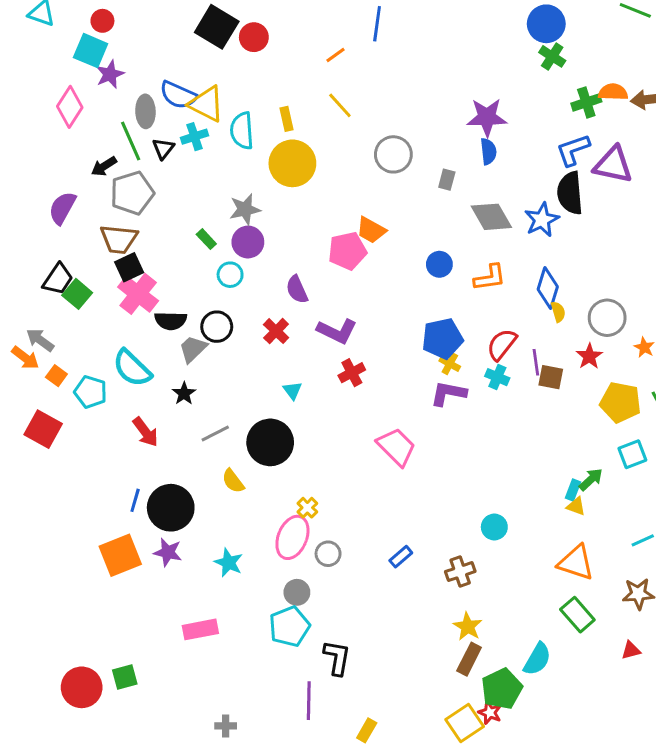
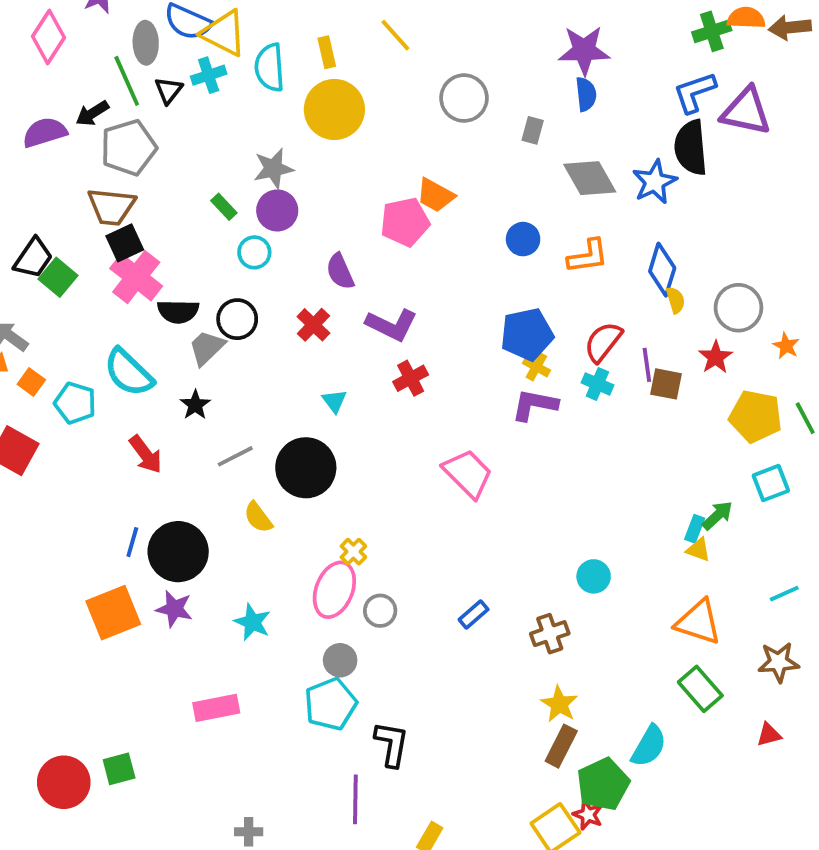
purple semicircle: (62, 208) -> (45, 132), moved, turned 44

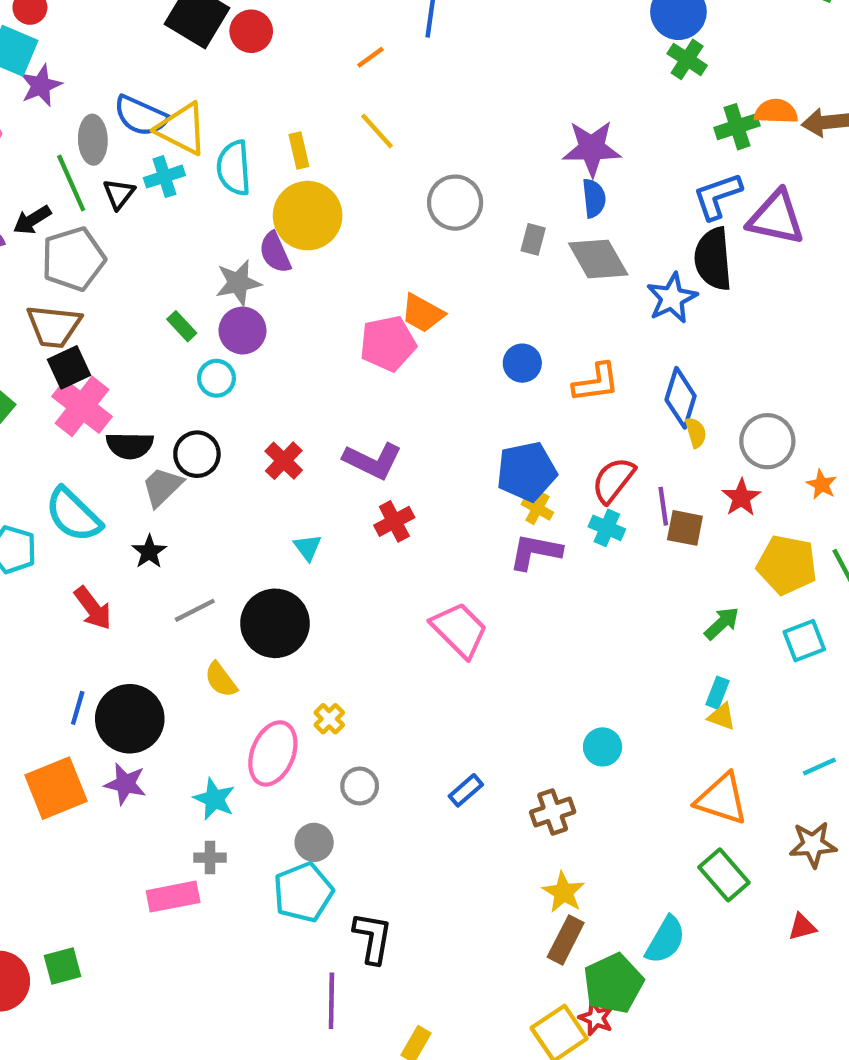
gray diamond: (590, 178) -> (598, 259), moved
purple semicircle: (340, 271) -> (275, 252), moved
green arrow: (717, 515) -> (722, 623), moved
pink ellipse: (334, 590) -> (273, 753), moved
gray cross: (249, 832) -> (210, 858), moved

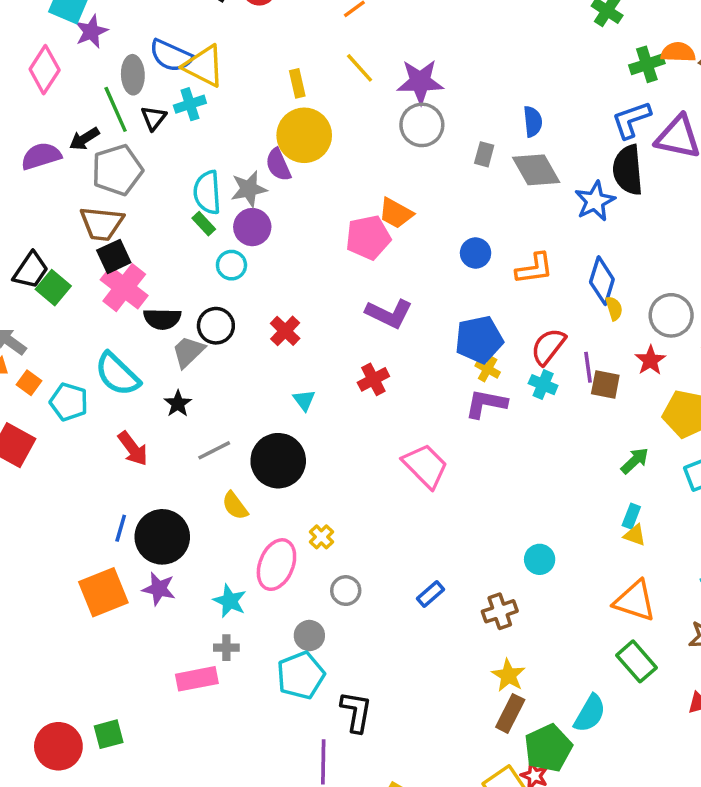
purple star: (592, 148) -> (420, 82), moved
cyan semicircle: (234, 168) -> (207, 192), moved
purple L-shape: (373, 461) -> (389, 314), moved

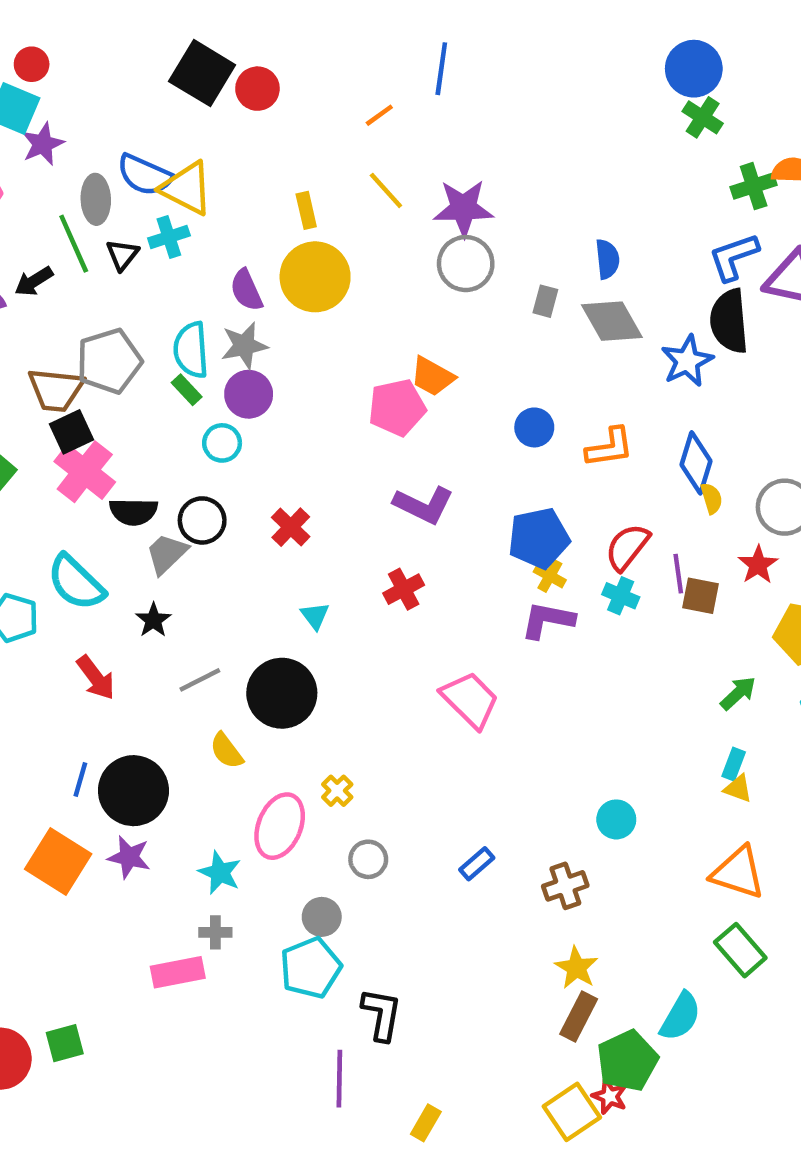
purple semicircle: (278, 165) -> (246, 290), moved
gray pentagon: (117, 170) -> (109, 361), moved
orange square: (103, 592) -> (58, 862), turned -36

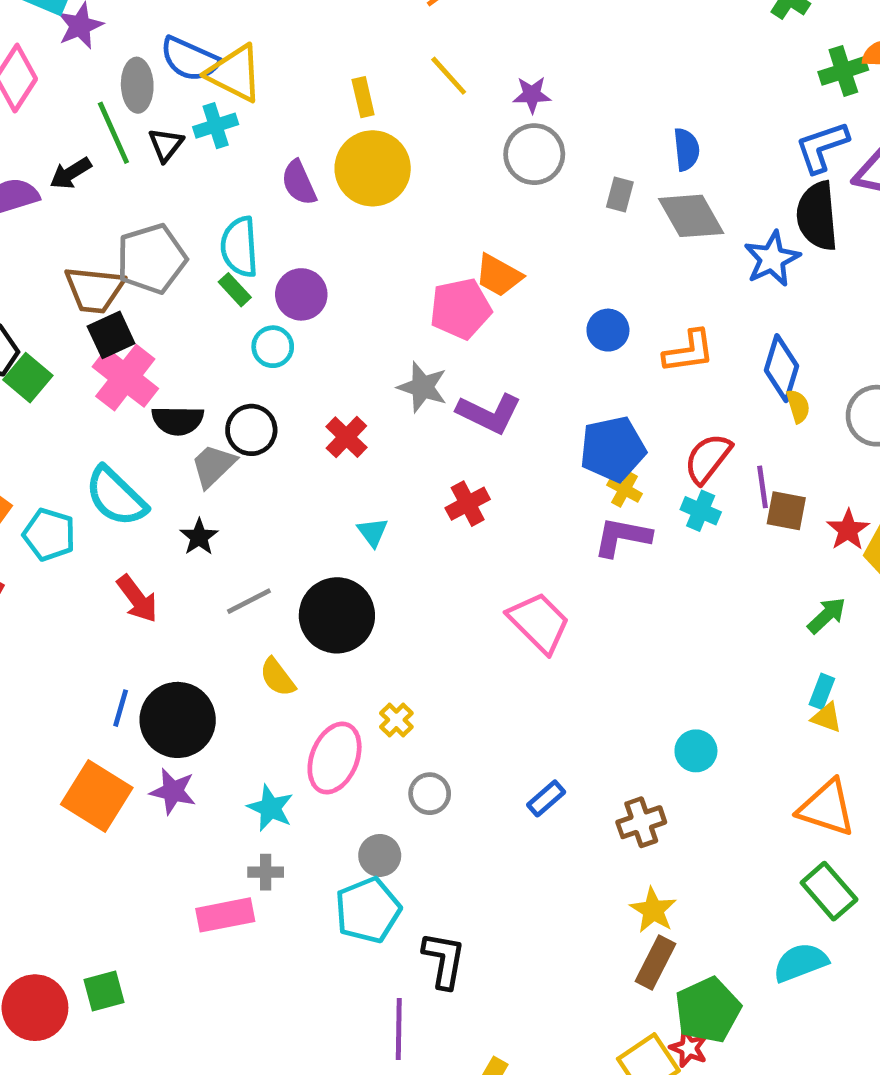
purple star: (463, 208) -> (532, 95), size x0.6
gray star: (244, 345) -> (423, 387), moved, turned 30
red star: (758, 565) -> (848, 530), moved
cyan semicircle: (680, 1017) -> (801, 962), moved, turned -141

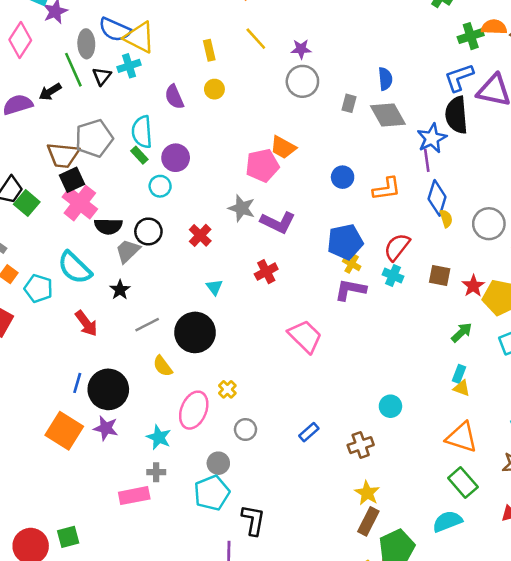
yellow circle: (373, 168) -> (214, 89), size x0.5
purple line: (762, 487) -> (427, 160), moved

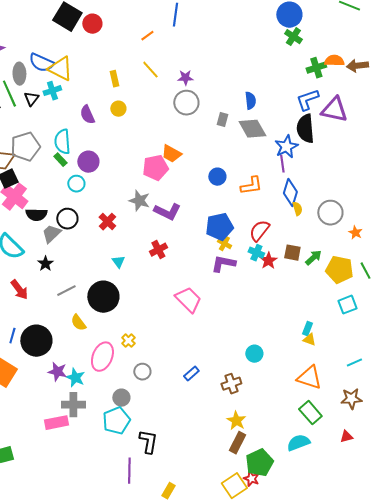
red star: (473, 286) -> (268, 261), moved
green arrow: (462, 332) -> (313, 258), moved
purple star: (106, 428) -> (57, 372), moved
gray cross: (156, 472) -> (73, 405), size x1.6

